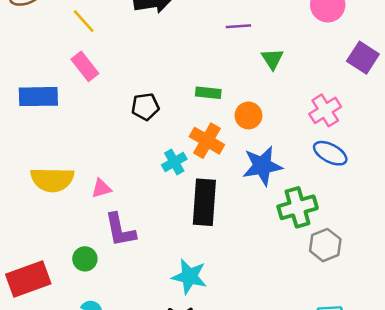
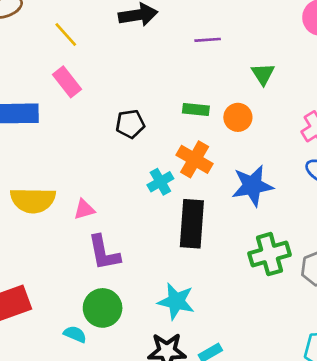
purple line: (238, 26) -> (208, 40), moved
orange circle: (248, 115) -> (238, 117), moved
green cross: (298, 207) -> (269, 254), moved
green circle: (85, 259) -> (103, 308), moved, size x1.5

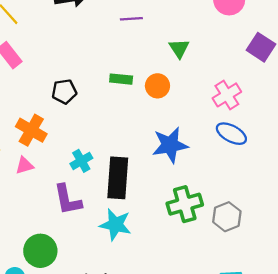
orange cross: (195, 159) -> (31, 130), moved
cyan cross: (160, 182) -> (81, 161), moved
purple L-shape: (104, 253) -> (68, 200), moved
cyan star: (176, 301) -> (115, 225), moved

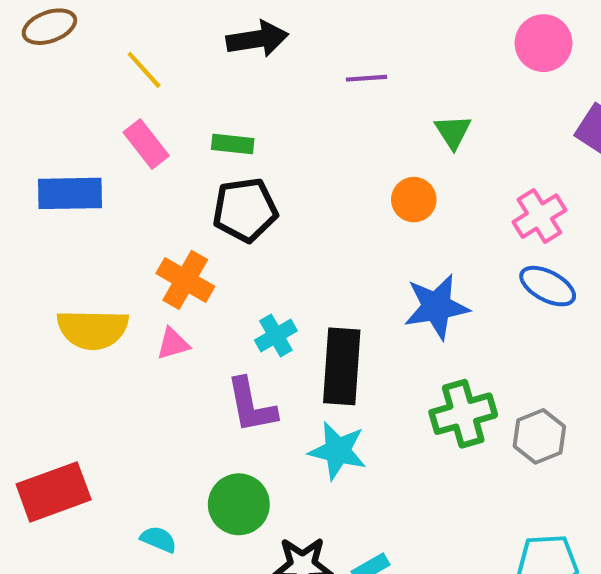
green rectangle: (121, 79) -> (233, 144), moved
black pentagon: (64, 92) -> (245, 210), size x1.4
green circle: (40, 251) -> (239, 504), moved

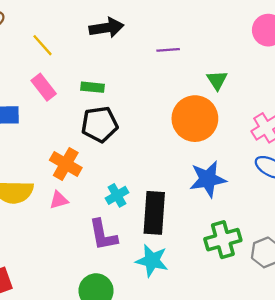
orange circle: (414, 200) -> (195, 119), size x1.8

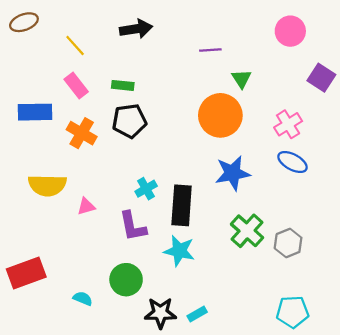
purple line: (168, 50) -> (210, 50), moved
orange cross: (66, 164) -> (82, 133), moved
pink triangle: (59, 200) -> (86, 206), moved
green cross: (223, 240) -> (247, 231), turned -32

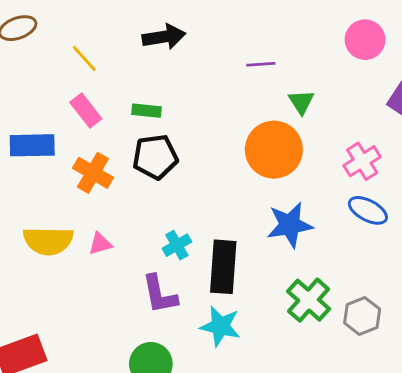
pink triangle: (86, 206) -> (100, 244), moved

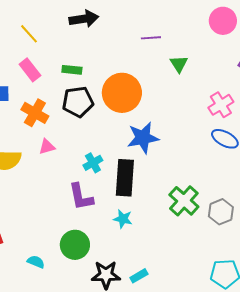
orange circle: (274, 150) -> (122, 93), moved
blue star: (290, 225) -> (143, 138), moved
pink triangle: (100, 244) -> (47, 147), moved
cyan star: (220, 326) -> (123, 219), size x0.7

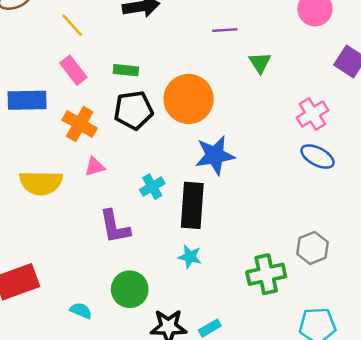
purple L-shape: (81, 197) -> (115, 227), moved
green cross: (184, 201) -> (266, 274), moved, turned 36

